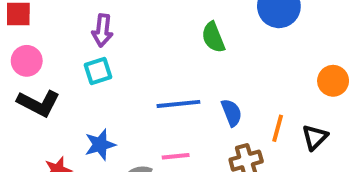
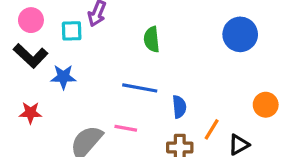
green semicircle: (213, 37) -> (152, 39), moved
cyan square: (98, 71) -> (72, 31), moved
blue star: (100, 145) -> (63, 77), moved

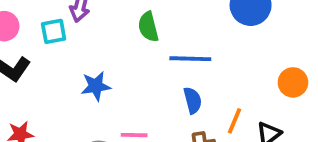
blue star: (63, 77) -> (96, 86), moved
blue line: (140, 88) -> (190, 59), moved

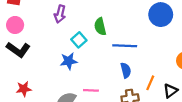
cyan square: (54, 31) -> (79, 40), moved, turned -32

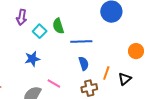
cyan square: (79, 40) -> (40, 31), moved
pink line: (91, 90) -> (54, 83), turned 32

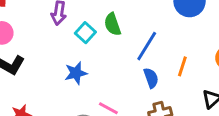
blue line: (81, 42) -> (147, 46), turned -55
orange line: (106, 73) -> (182, 66), moved

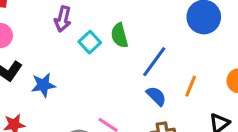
blue star: (76, 73) -> (43, 85), moved
blue semicircle: (151, 78) -> (156, 96), turned -30

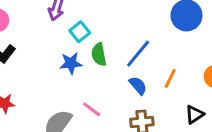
green semicircle: (119, 35) -> (99, 55), moved
blue star: (43, 85) -> (71, 63), moved

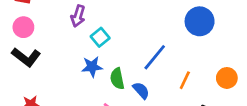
green semicircle: (99, 55) -> (117, 79), moved
blue semicircle: (138, 86) -> (141, 90), moved

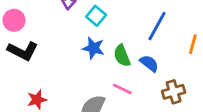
blue star: (92, 67) -> (93, 48), turned 30

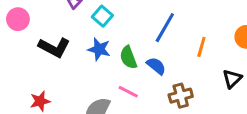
black L-shape: (23, 51) -> (54, 47), moved

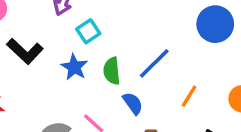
green semicircle: (128, 57) -> (112, 71), moved

